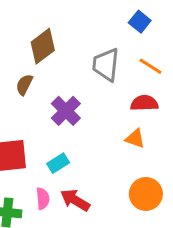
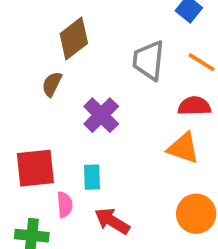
orange triangle: (135, 139) -> (183, 148), size x1.4
cyan rectangle: (58, 163) -> (92, 177), turned -60
pink semicircle: (43, 199) -> (65, 205), moved

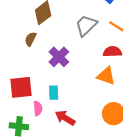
gray trapezoid: (149, 60) -> (86, 25), turned 40

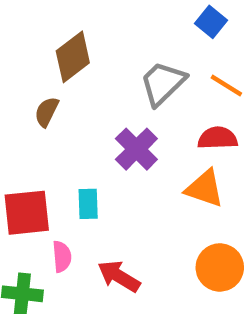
purple cross: (59, 57) -> (136, 149), moved
cyan rectangle: (54, 93) -> (88, 204), moved

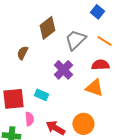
brown diamond: (73, 57) -> (47, 28), moved
cyan rectangle: (88, 204) -> (41, 95), turned -64
orange circle: (220, 267) -> (83, 124), moved

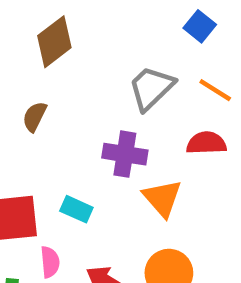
brown diamond: (47, 28) -> (54, 42), moved
purple cross: (63, 70) -> (125, 154), turned -36
orange triangle: (94, 88) -> (162, 198), moved, turned 30

